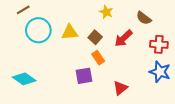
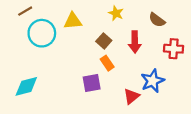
yellow triangle: (70, 32) -> (73, 21), moved
red arrow: (123, 38) -> (135, 42), turned -48
blue star: (160, 72) -> (153, 81), moved, turned 30
cyan diamond: (24, 79) -> (26, 86), turned -50

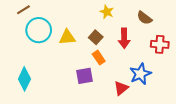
yellow triangle: (73, 21) -> (67, 37), moved
cyan diamond: (26, 86) -> (24, 79), turned -50

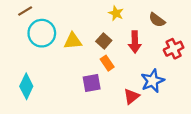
red cross: (160, 44) -> (174, 49), turned -30

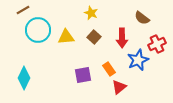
yellow star: (116, 13) -> (91, 13), moved
orange rectangle: (107, 63) -> (109, 69), moved
blue star: (153, 81) -> (138, 60), moved

